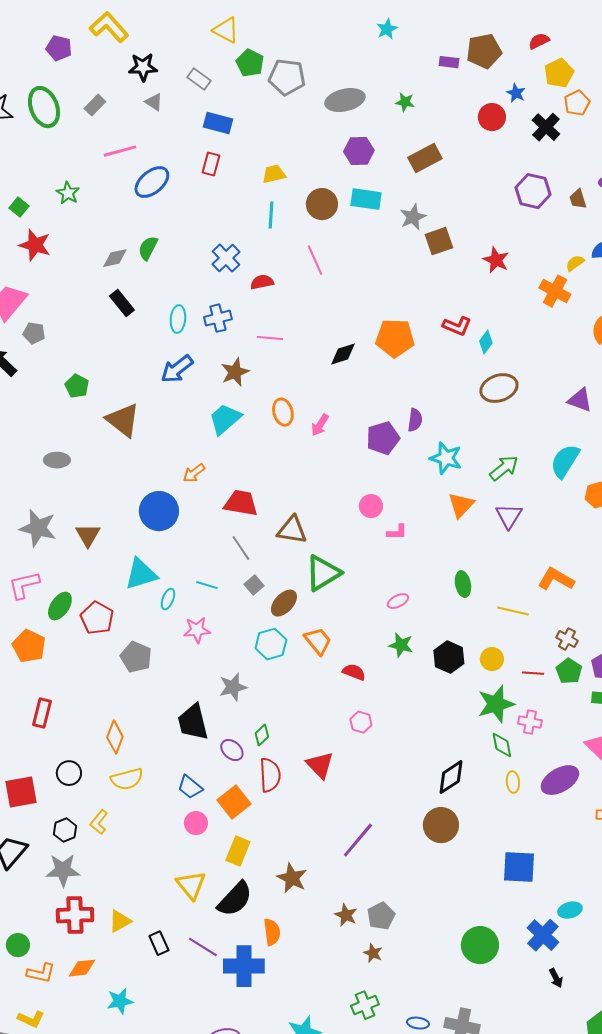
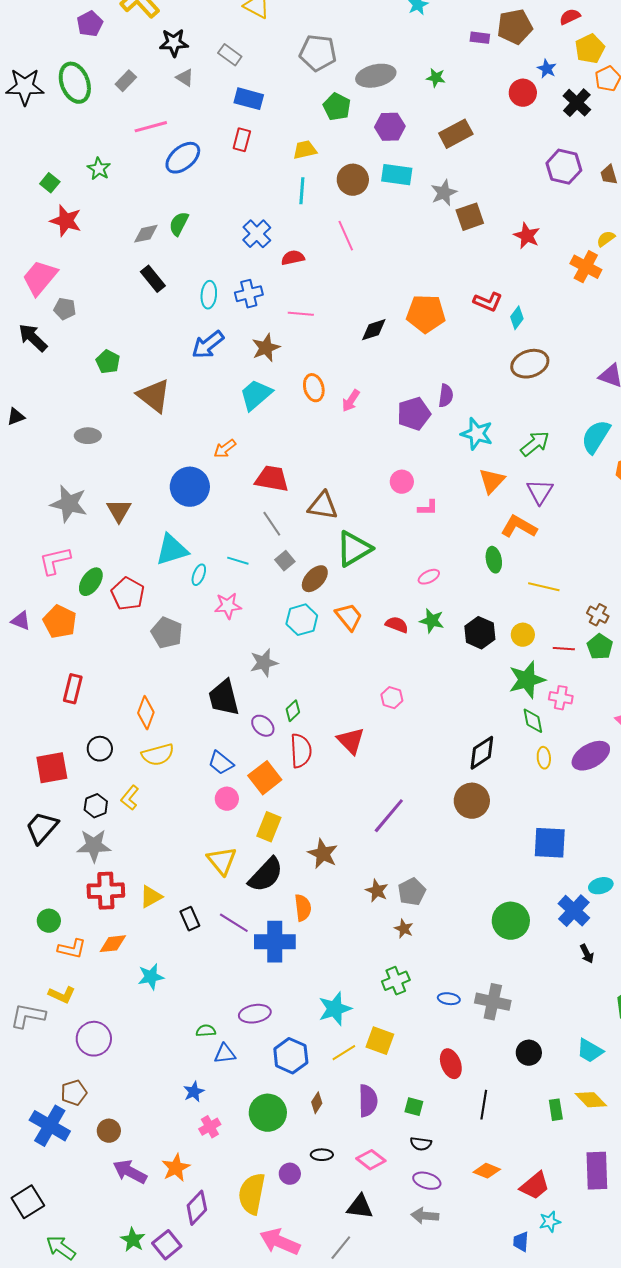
purple pentagon: (59, 48) -> (90, 24), turned 30
green pentagon: (250, 63) -> (337, 107), moved
orange L-shape: (556, 579) -> (519, 527), moved
red semicircle: (354, 672) -> (397, 625), moved

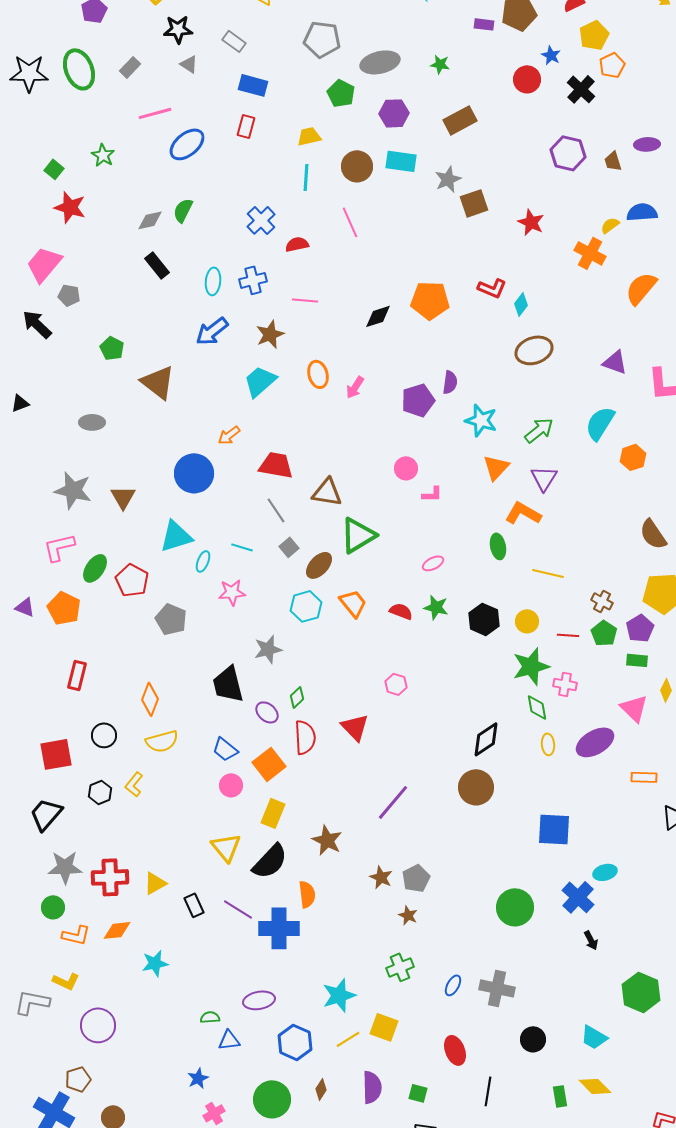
gray star: (94, 846) -> (65, 867), moved
blue ellipse: (449, 999) -> (453, 985), turned -70

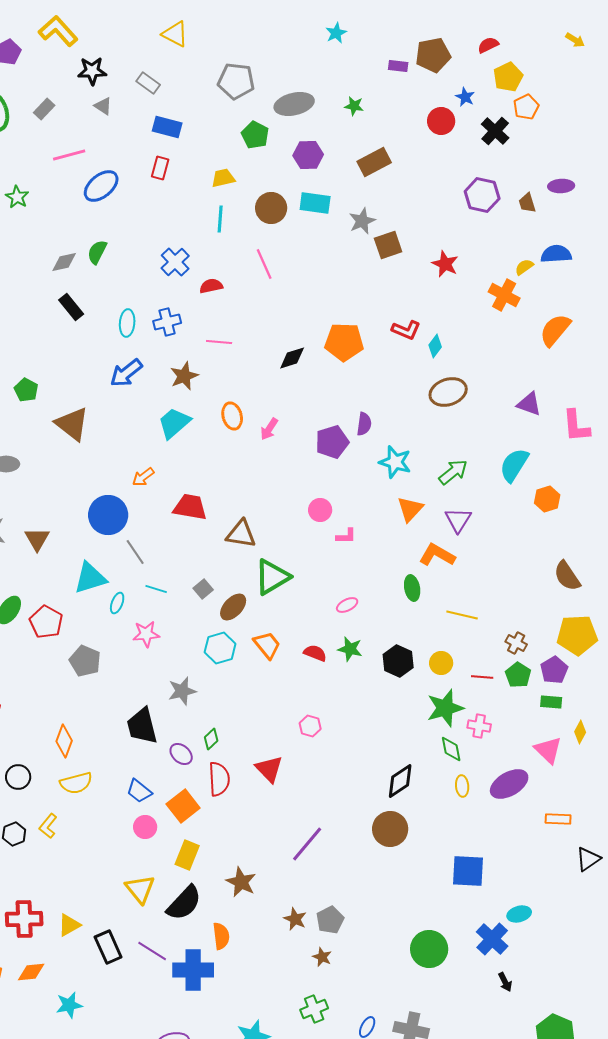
gray line: (276, 510) -> (135, 552), moved
black rectangle: (194, 905) -> (108, 947), size x1.4

